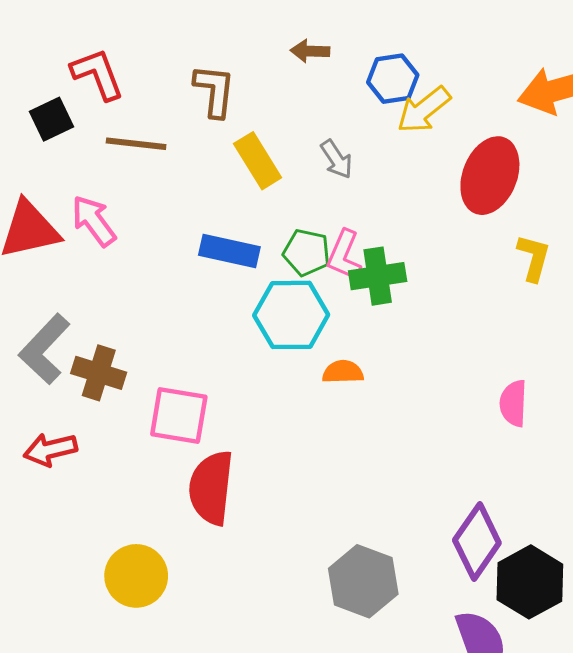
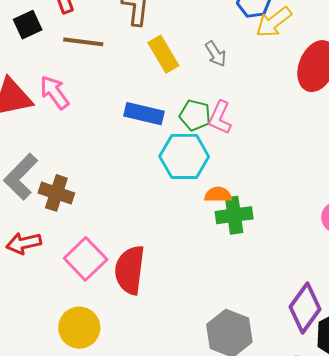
green cross: (378, 276) -> (234, 215), moved
pink square: (179, 415) -> (86, 259), moved, turned 36

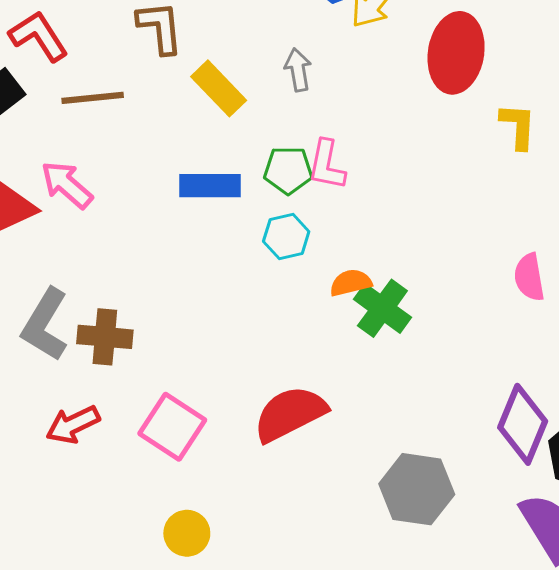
gray arrow: (216, 54) -> (298, 70), turned -144
cyan hexagon: (184, 156) -> (286, 237), size x0.6
green cross: (234, 215) -> (382, 308), turned -33
red semicircle: (130, 270) -> (290, 414), moved, turned 69
yellow circle: (79, 328) -> (187, 533), size x0.7

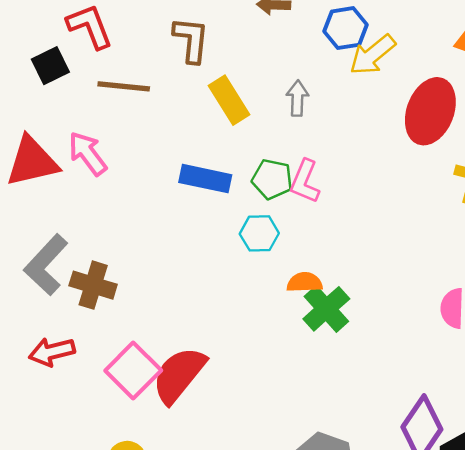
red semicircle: (290, 414) -> (179, 375), moved, turned -36

